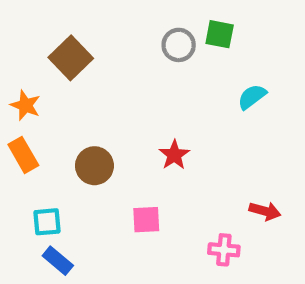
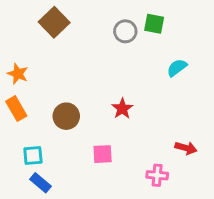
brown square: (71, 58) -> (54, 22), moved

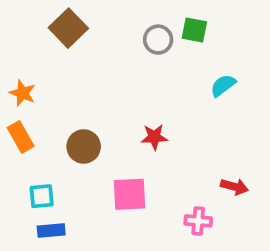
red star: (122, 109) -> (154, 137), turned 30
pink square: (103, 154) -> (129, 194), size x1.4
blue rectangle: (41, 183) -> (51, 231), turned -45

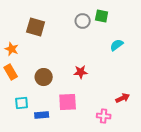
brown square: (68, 28) -> (36, 27), moved, turned -30
red arrow: (234, 187) -> (123, 98), turned -40
blue rectangle: (51, 231) -> (42, 115), moved

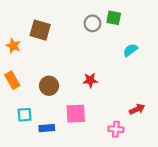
orange star: (12, 49) -> (13, 46), moved

